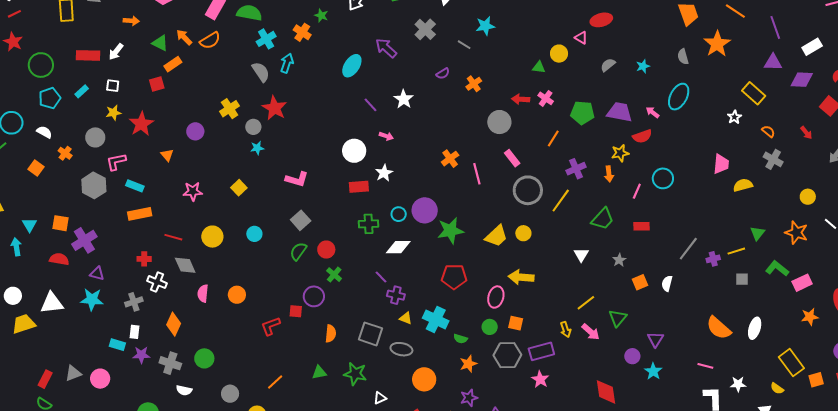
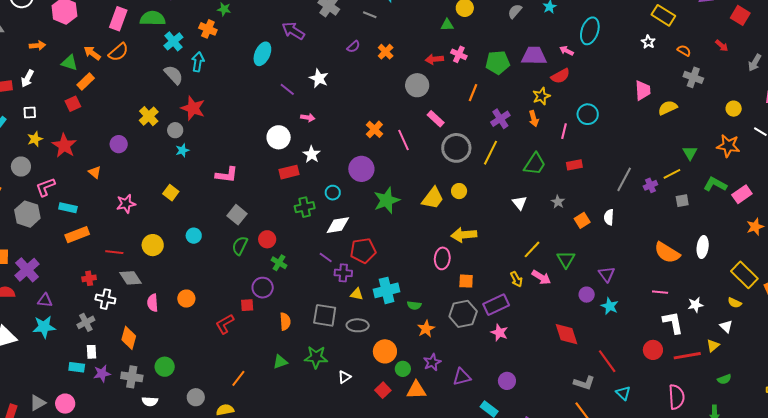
purple circle: (425, 210) -> (361, 169), moved
red pentagon: (454, 277) -> (363, 251), moved
cyan cross: (436, 319) -> (387, 290), turned -30
green circle: (490, 327) -> (403, 369), moved

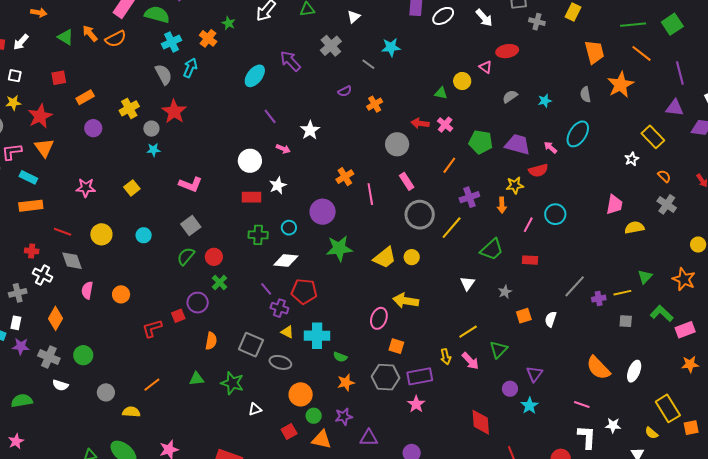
white star: (319, 78) -> (310, 130), moved
orange rectangle: (86, 81) -> (85, 97), moved
orange triangle: (95, 172) -> (44, 148), moved, size x1.5
red square: (247, 305) -> (178, 316), turned -32

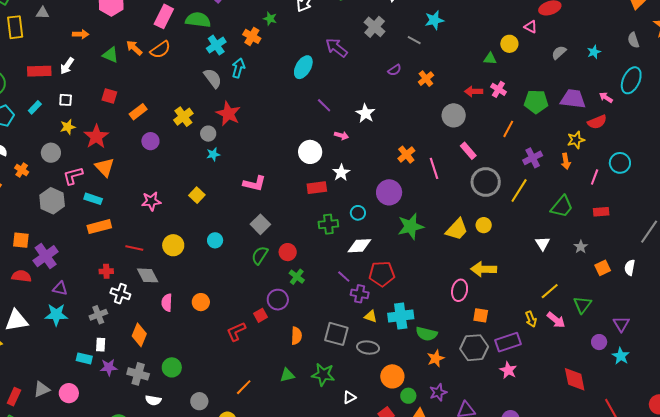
red square: (59, 78) -> (109, 96), turned 35
green semicircle: (340, 357) -> (427, 334), size x1.5

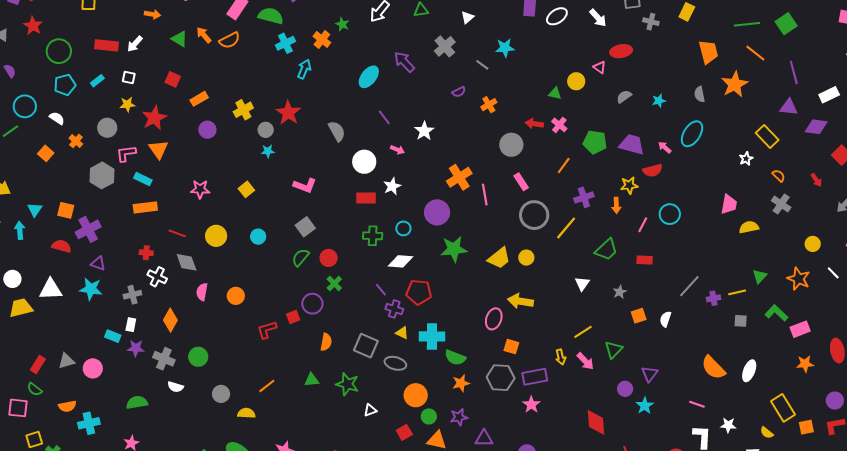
gray semicircle: (213, 78) -> (337, 131), moved
orange cross: (406, 155) -> (459, 177), size x1.4

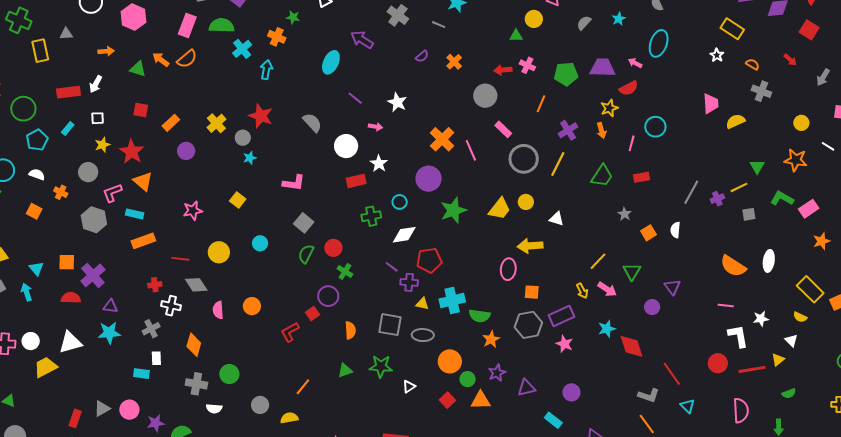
white triangle: (582, 284) -> (557, 219), moved, turned -35
purple star: (136, 348) -> (156, 423), moved
cyan star: (645, 406) -> (607, 329), moved, turned 30

